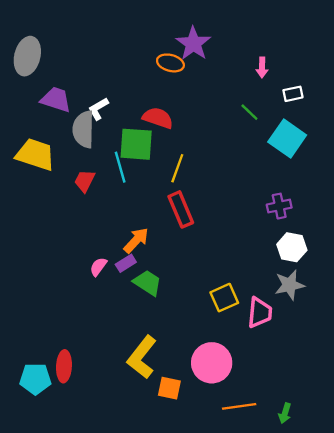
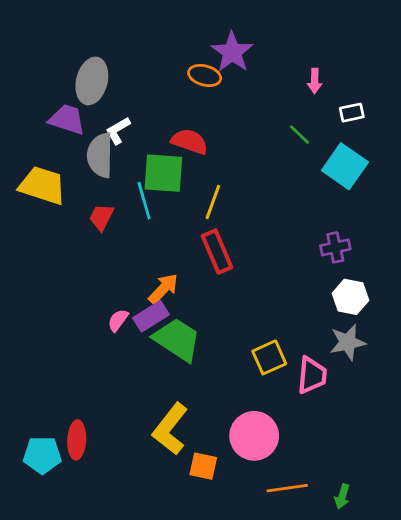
gray ellipse: (27, 56) -> (92, 81), moved
purple rectangle: (126, 263) -> (151, 316), size x1.4
green trapezoid: (148, 283) -> (177, 340), size x1.4

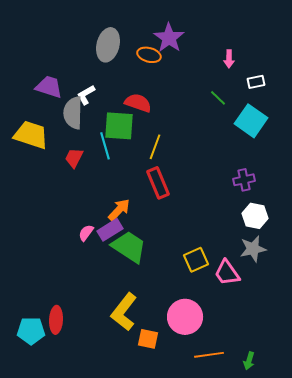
gray ellipse: (92, 81) -> (108, 45), moved
pink trapezoid: (312, 375) -> (227, 273), turned 140

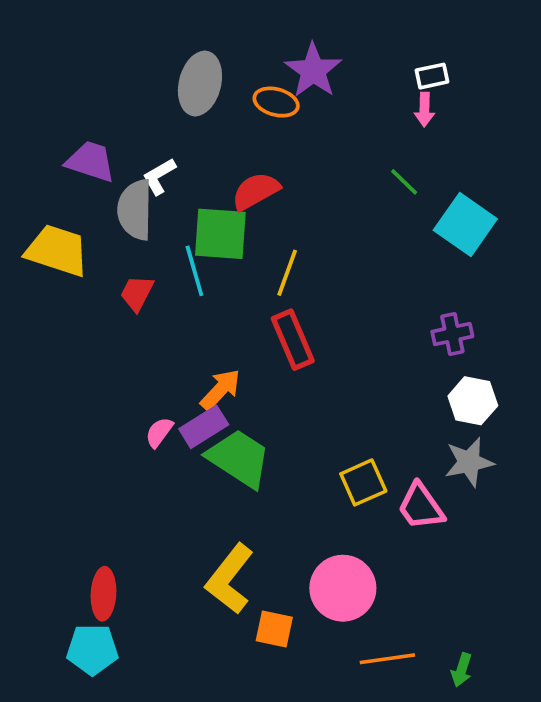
white rectangle: (256, 82) -> (432, 76), moved
red semicircle: (138, 103) -> (256, 191), turned -48
cyan pentagon: (31, 331) -> (92, 649), moved

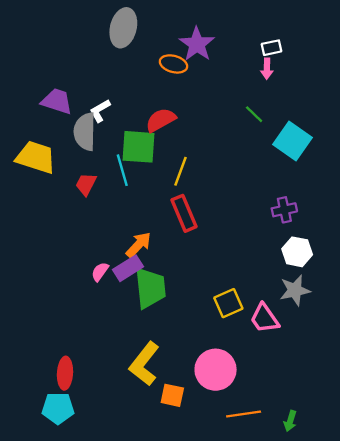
gray ellipse: (200, 83) -> (123, 28), moved
green trapezoid: (239, 458) -> (150, 288), turned 51

